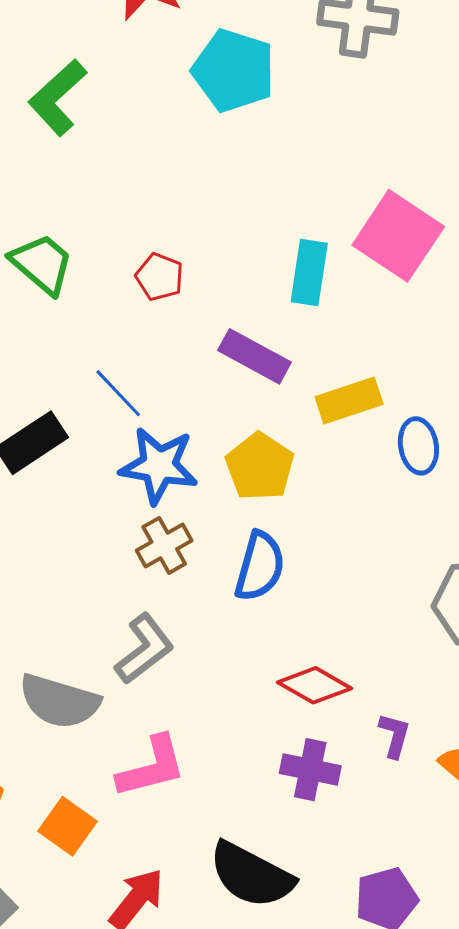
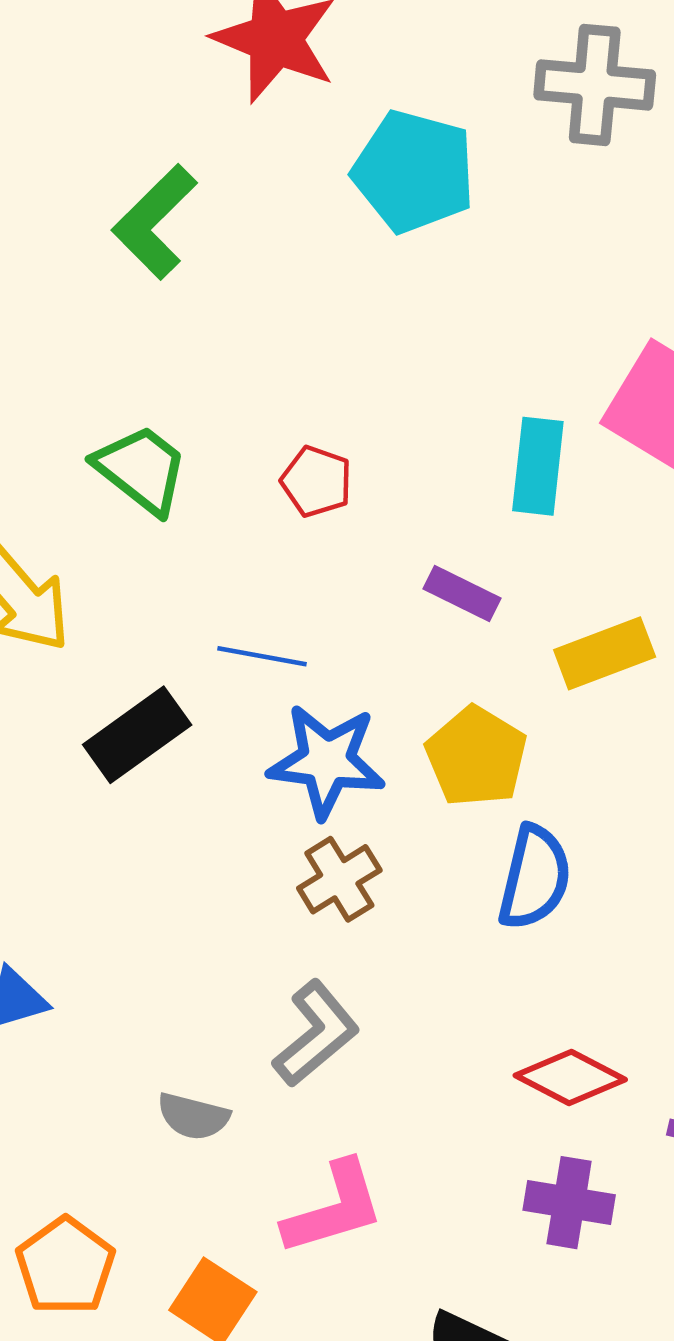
purple rectangle: (255, 356) -> (462, 594), size x0.7
blue line: (118, 393) -> (262, 656), turned -34
blue semicircle: (260, 566) -> (535, 877), moved
gray semicircle: (59, 701) -> (193, 1116), size x0.6

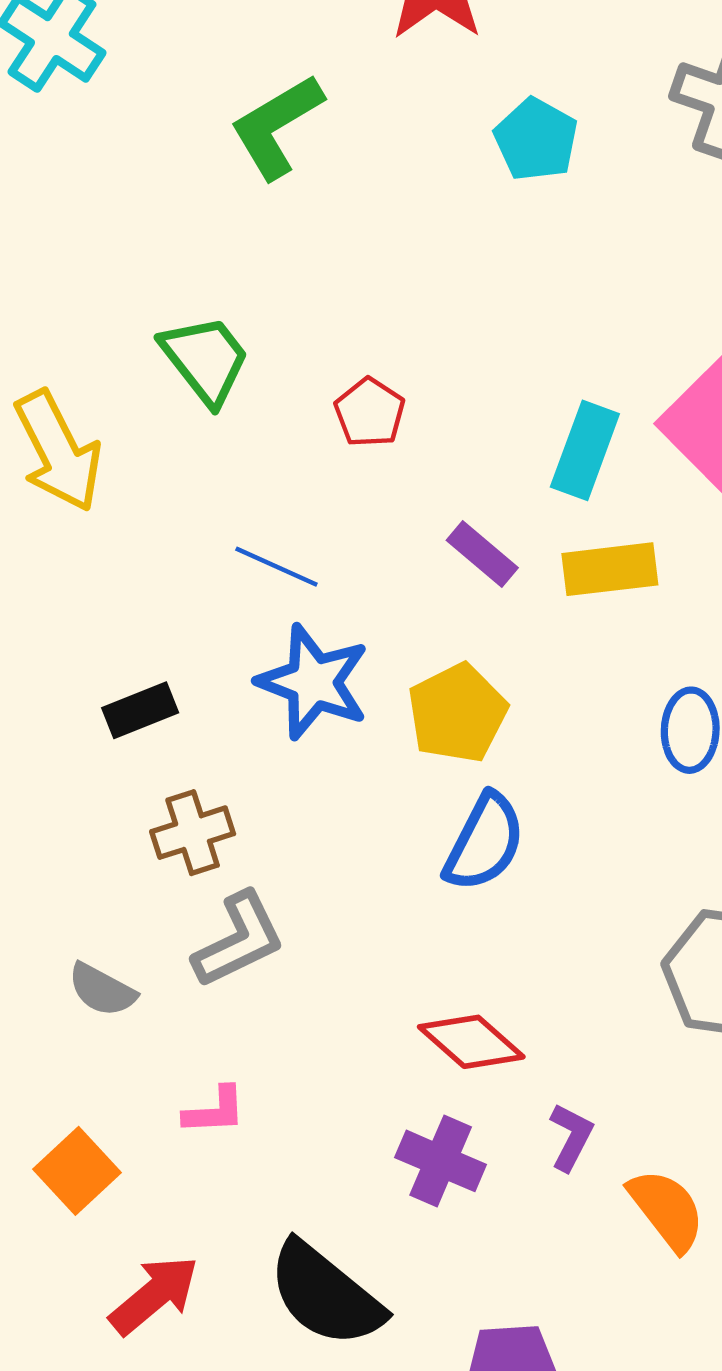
cyan pentagon: (414, 171) -> (536, 139), size x0.7
yellow rectangle: (605, 653) -> (610, 569), moved
black rectangle: (137, 735) -> (140, 710), moved, size x0.7
brown cross: (339, 879) -> (193, 833), moved
pink L-shape: (334, 1208) -> (215, 1111), size x0.6

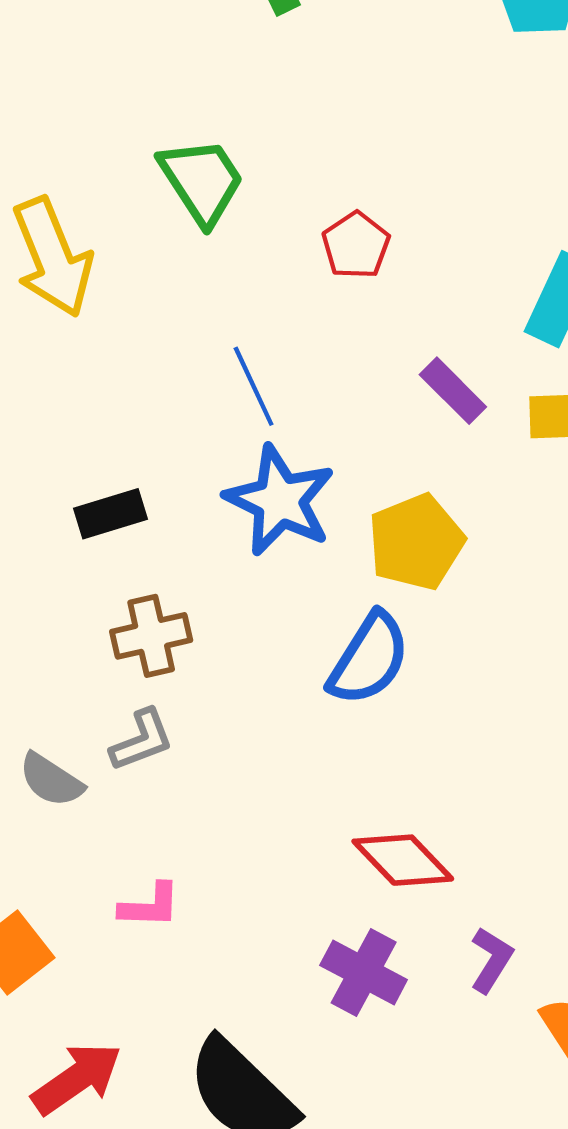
blue line: (276, 567) -> (254, 386), turned 36
blue semicircle: (484, 842) -> (369, 659), moved
gray L-shape: (239, 940) -> (142, 740), moved, size x0.7

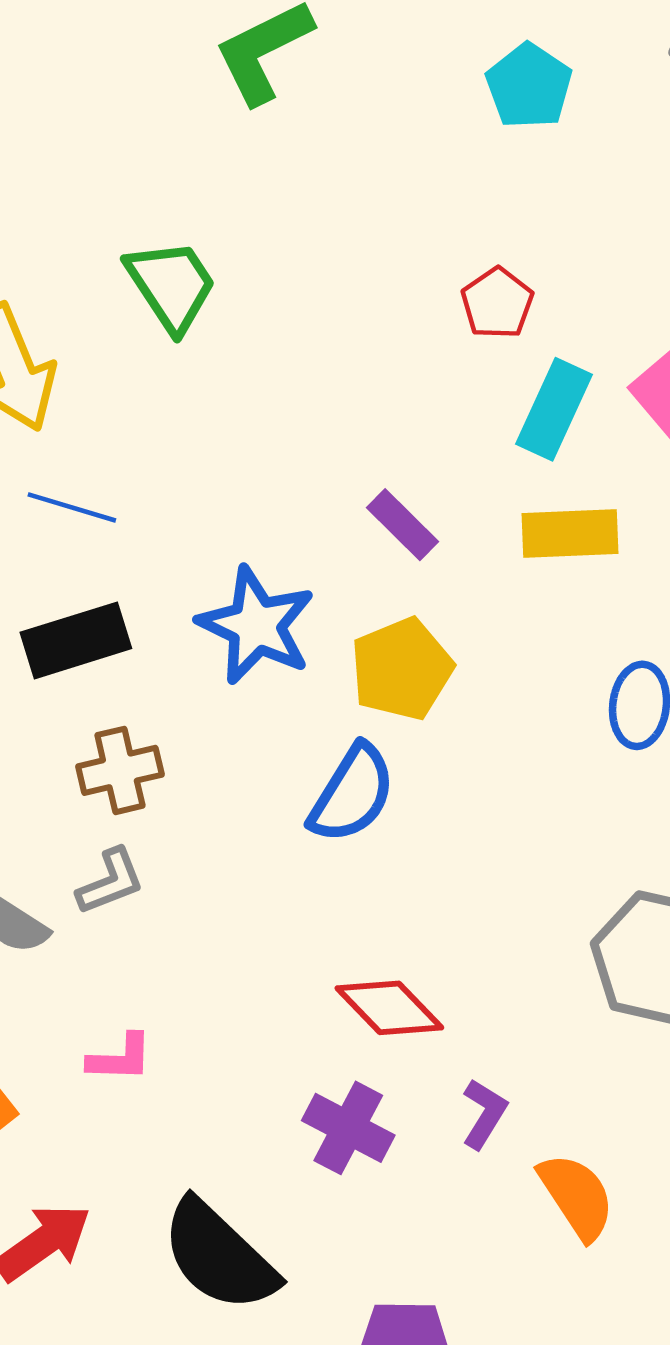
red pentagon: (356, 245) -> (497, 303), moved
blue line: (254, 386) -> (72, 507), moved, turned -48
purple rectangle: (453, 391) -> (402, 525), moved
black rectangle: (110, 514) -> (76, 640), size x1.4

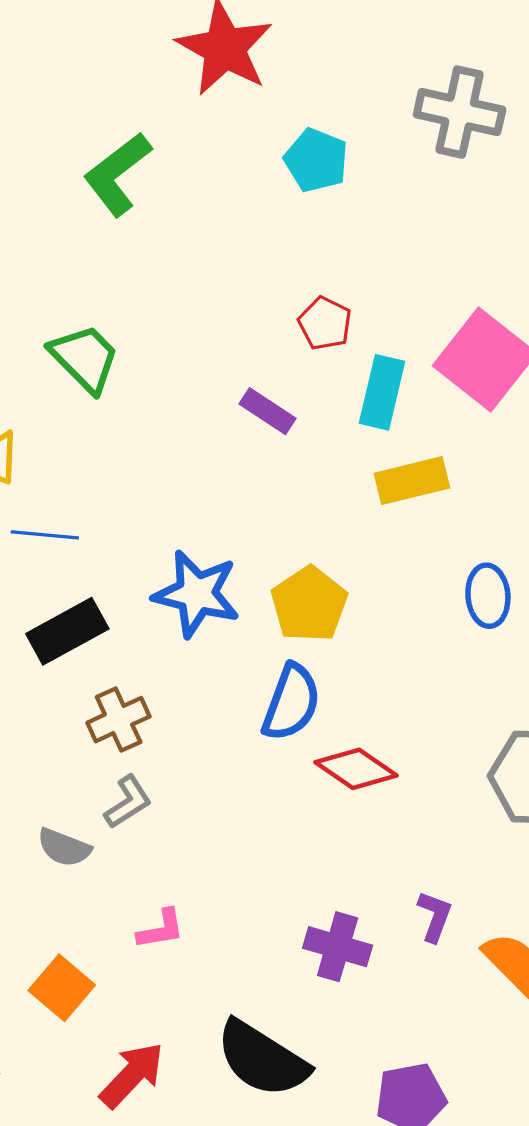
purple rectangle: (402, 525) -> (268, 411), moved
red diamond: (389, 1008) -> (356, 769), moved

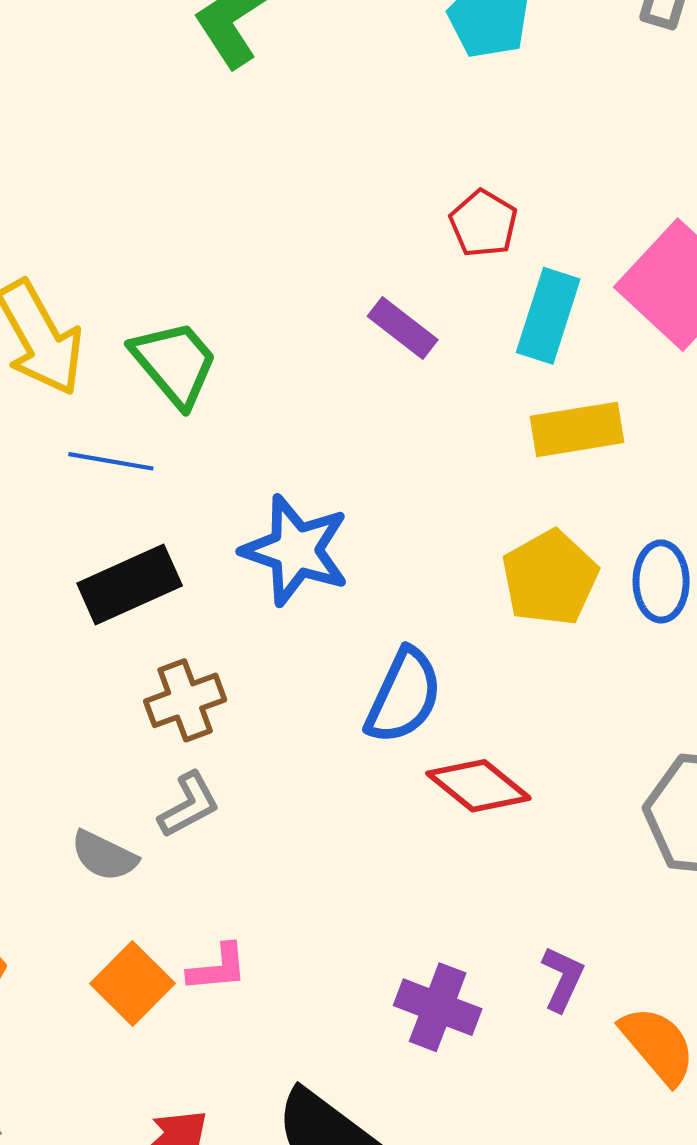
green trapezoid: (85, 358) -> (175, 363), moved
yellow pentagon: (309, 604) -> (550, 578), moved
orange square: (62, 988) -> (133, 984), moved

